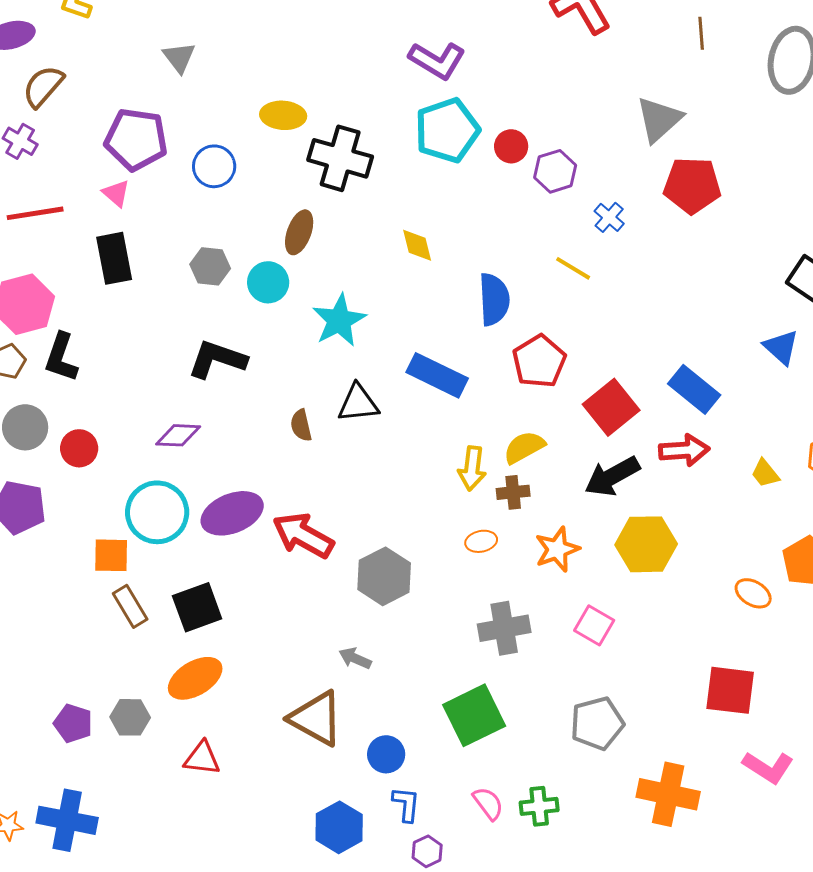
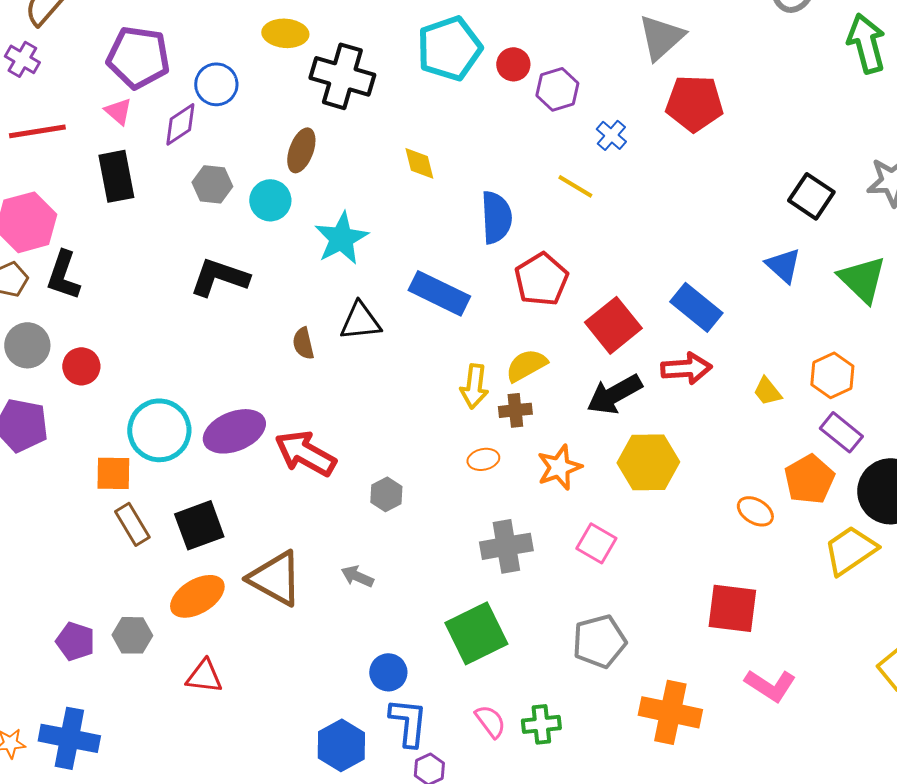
purple diamond: (178, 435) -> (180, 124), moved, turned -36
gray hexagon: (384, 576) -> (386, 494), size x0.6
brown triangle: (316, 718) -> (275, 578), moved
blue L-shape: (406, 804) -> (408, 722), size x1.4

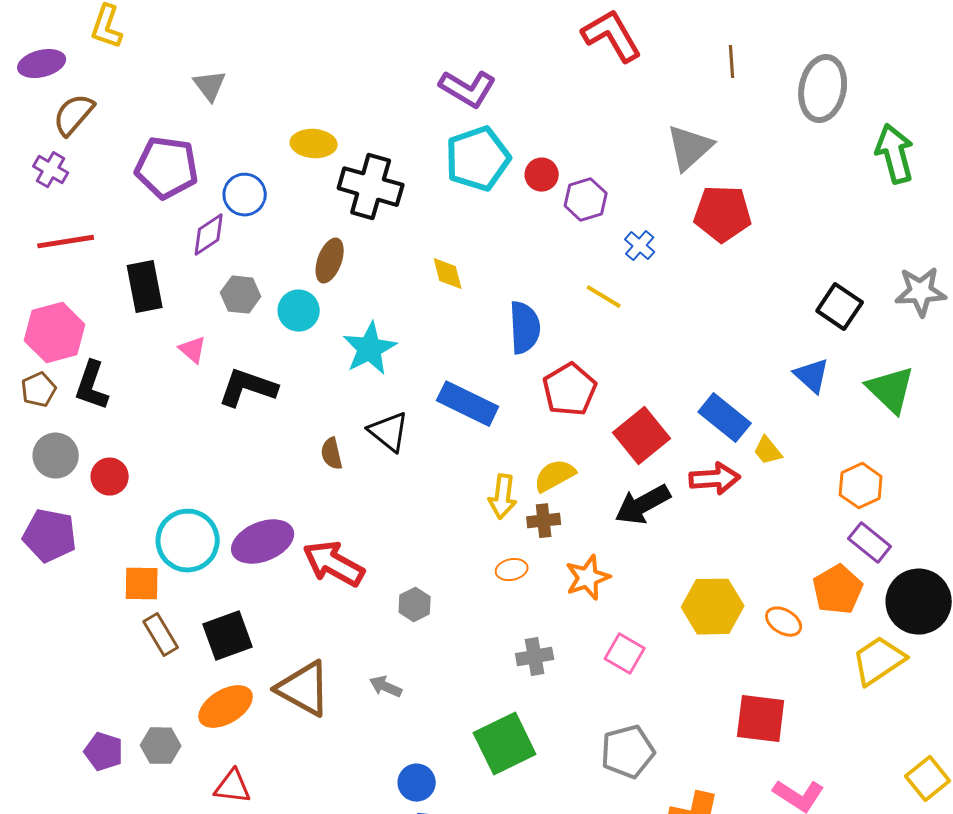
pink triangle: (118, 111) -> (193, 350), moved
black triangle: (360, 321) -> (389, 432), turned 45
yellow trapezoid: (767, 391) -> (768, 451), moved
yellow hexagon: (648, 462) -> (713, 607), moved
gray cross: (506, 546) -> (535, 657), size x0.7

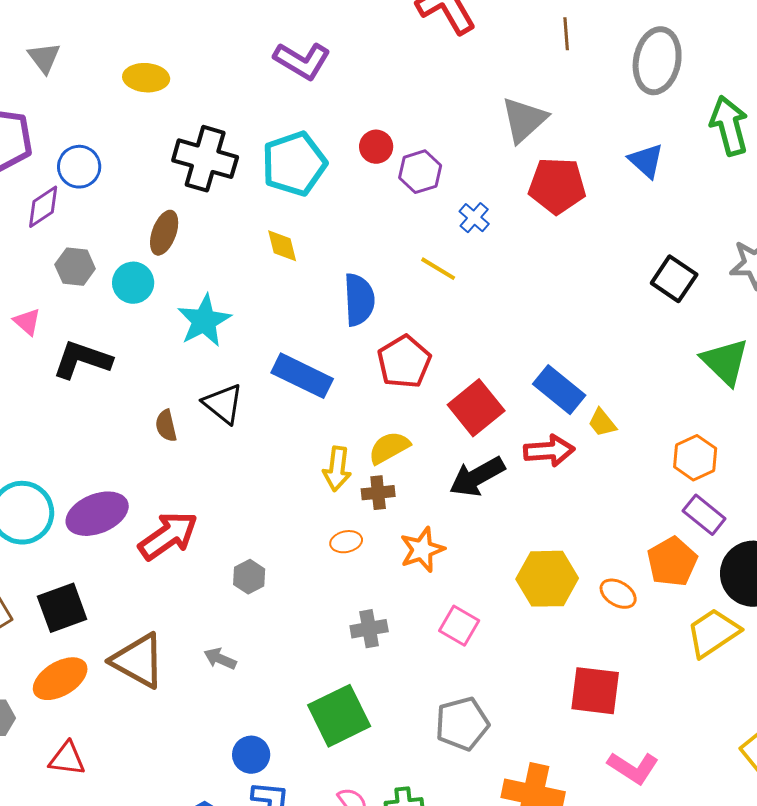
yellow ellipse: (314, 144) -> (146, 78), moved
cyan pentagon: (478, 159) -> (294, 164), moved
blue triangle: (812, 376) -> (646, 161), moved
red arrow: (334, 564) -> (168, 536), turned 116

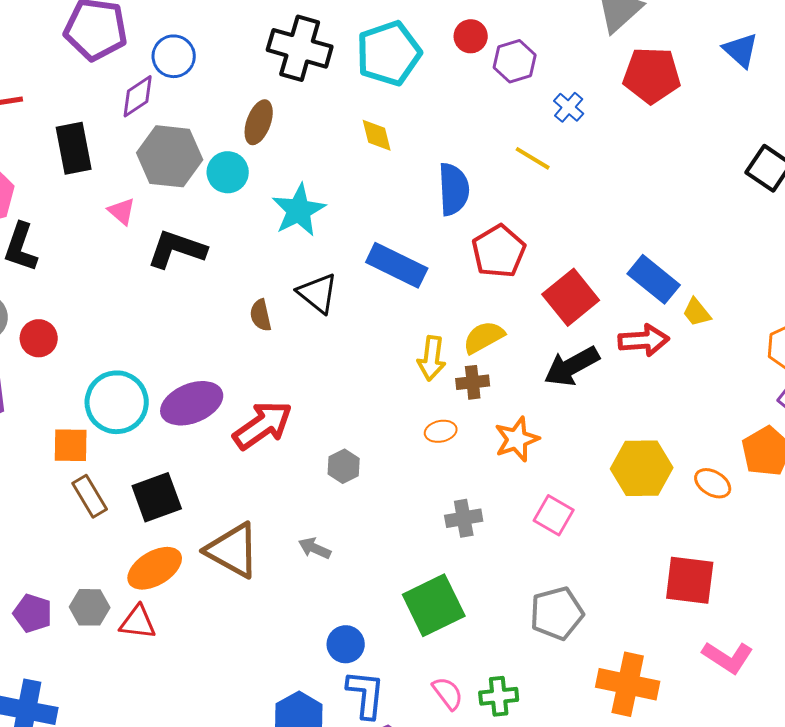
gray hexagon: (75, 267) -> (170, 156), size x1.6
red triangle: (67, 759) -> (138, 622), moved

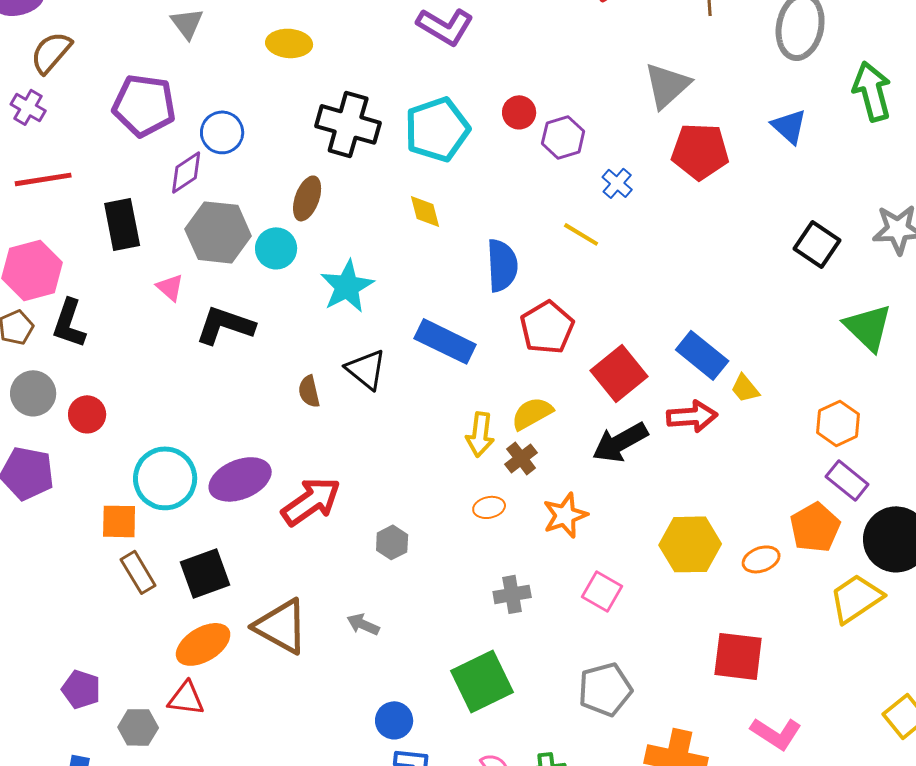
brown cross: (473, 382) -> (521, 458), turned -32
orange ellipse: (713, 483) -> (761, 559), turned -51
gray hexagon: (90, 607) -> (138, 727), moved

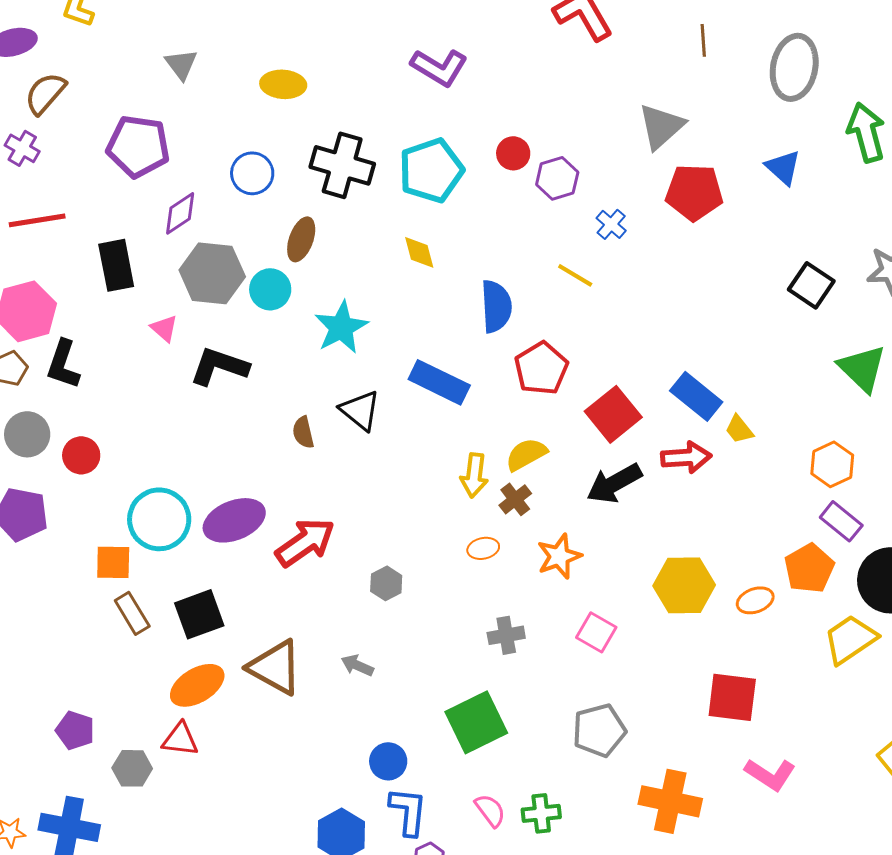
blue circle: (222, 132) -> (252, 173), moved

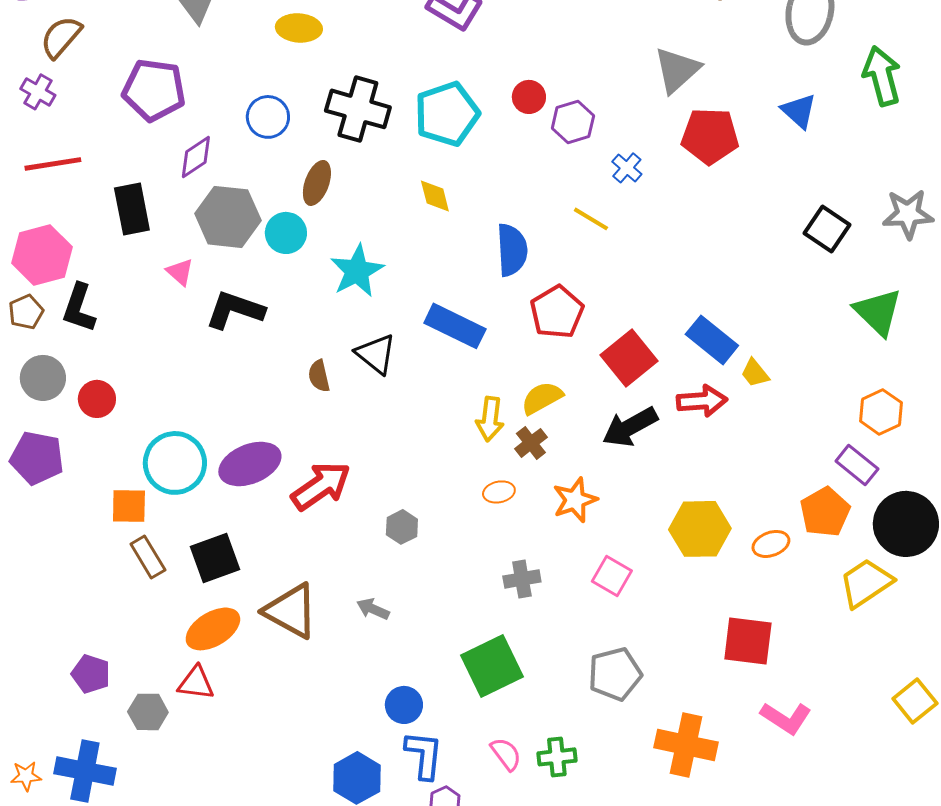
orange hexagon: (832, 464) -> (881, 412), moved

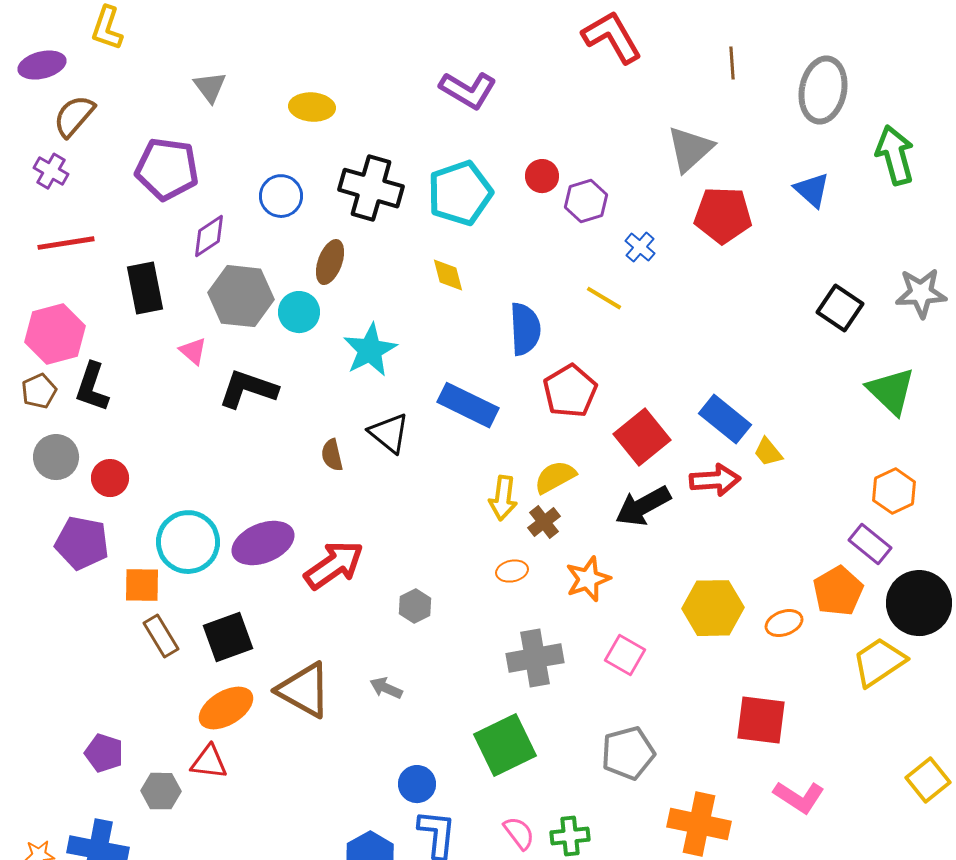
purple pentagon: (37, 458) -> (82, 543), moved
gray cross: (522, 579) -> (535, 658), size x1.5

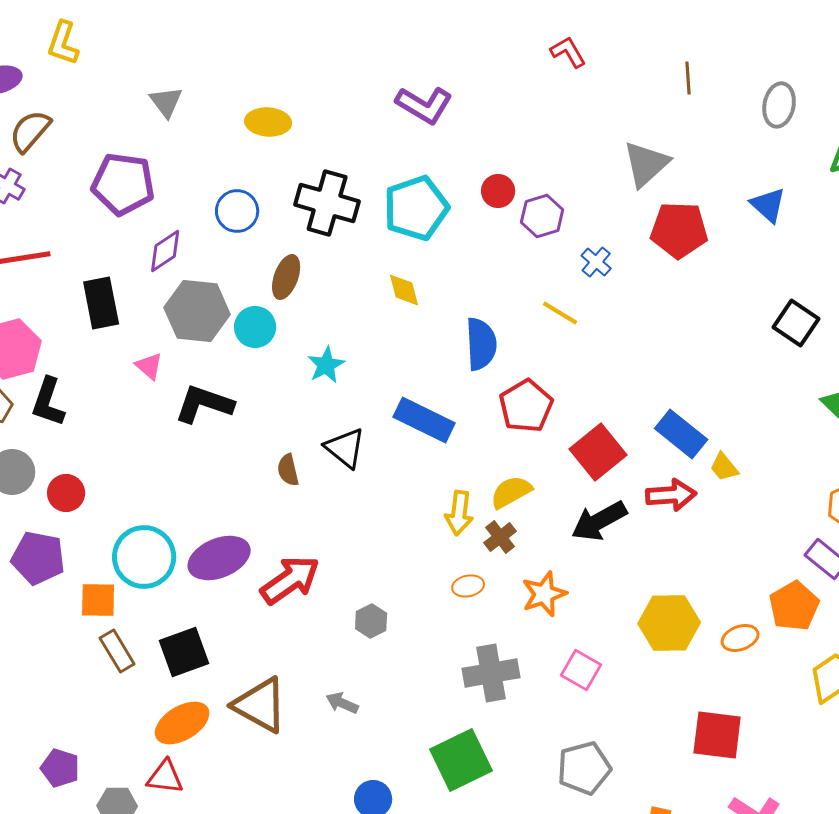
red L-shape: (612, 37) -> (568, 52), size x0.6
gray ellipse: (823, 90) -> (779, 105), size x0.7
cyan star: (370, 350) -> (326, 365), size x0.7

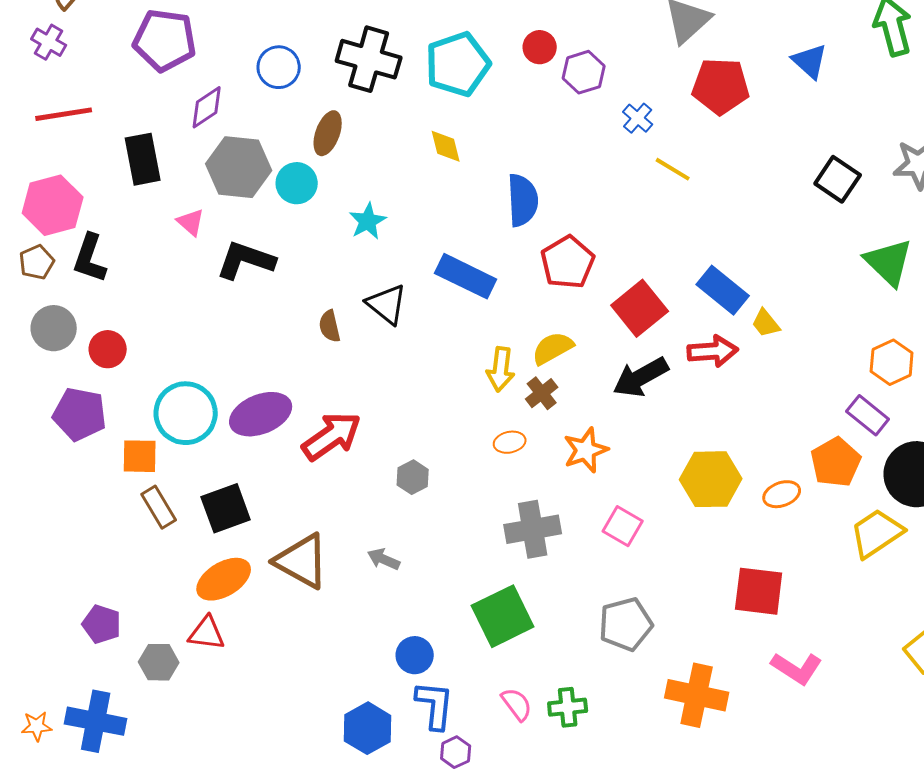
yellow line: (560, 313) -> (673, 169), moved

